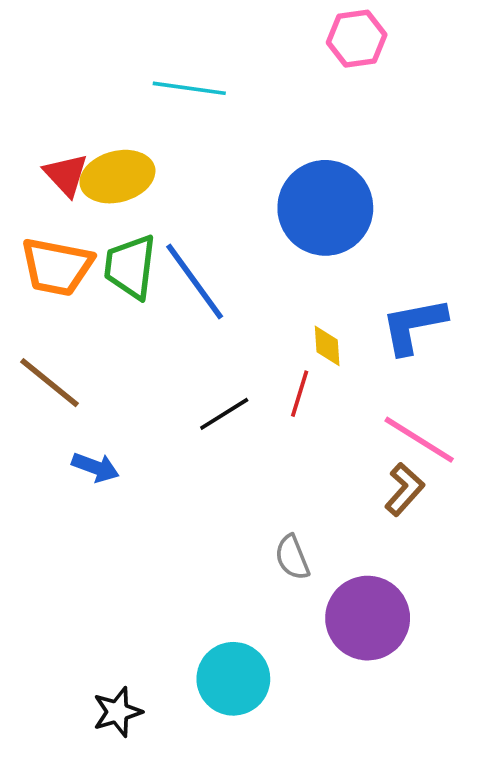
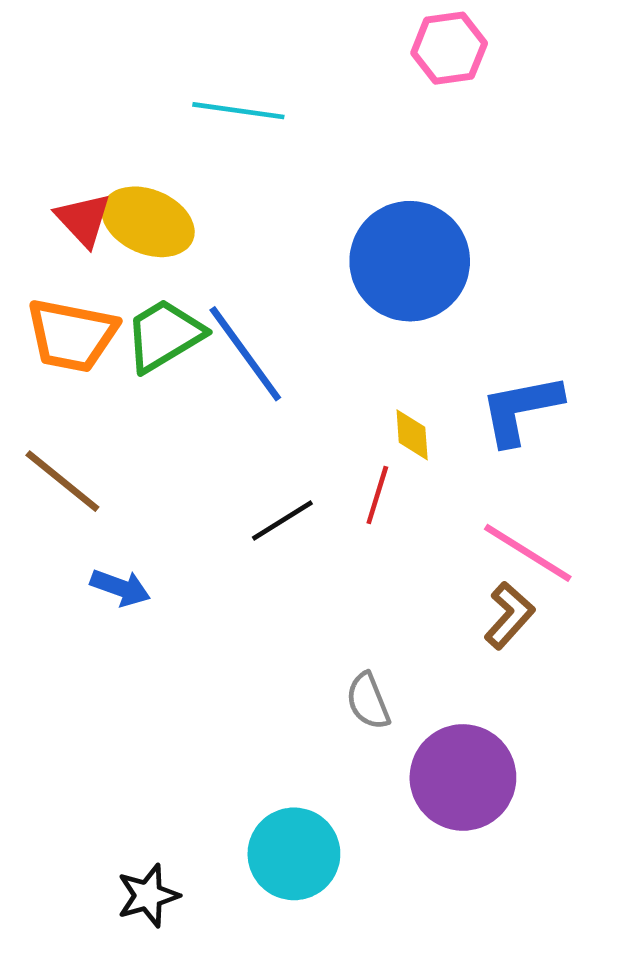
yellow ellipse: (117, 177) -> (148, 222), turned 38
green trapezoid: (130, 267) -> (164, 335), turned 52

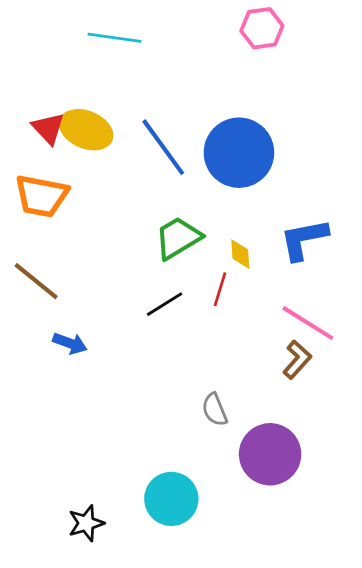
cyan line: (238, 111) -> (115, 38), moved
green trapezoid: (164, 335) -> (178, 238), moved
blue line: (245, 354) -> (163, 147), moved

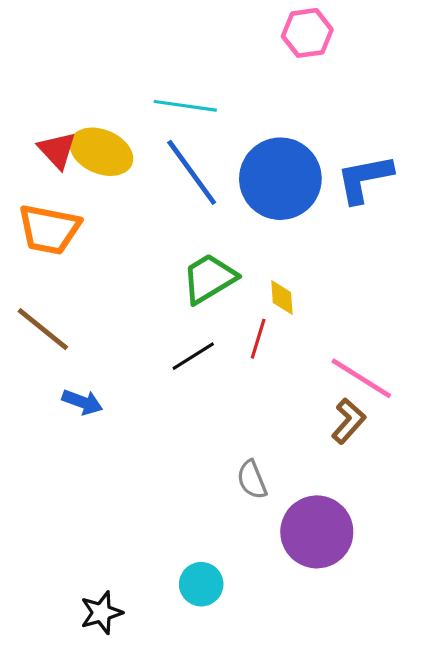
cyan line: (115, 38) -> (185, 106), moved
blue L-shape: (304, 239) -> (364, 179), moved
cyan circle: (171, 499) -> (201, 584), size x0.7

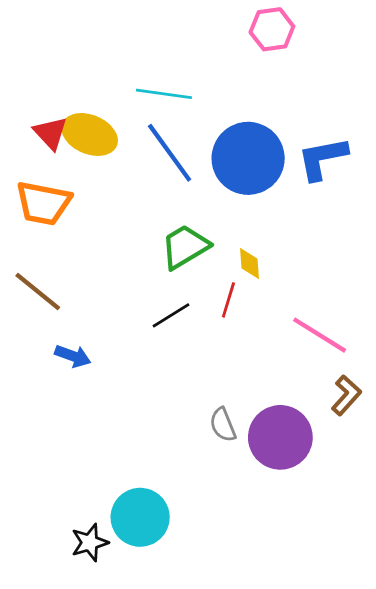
brown L-shape: (348, 421) -> (346, 395), moved
purple circle: (317, 532) -> (280, 437), moved
cyan circle: (201, 584) -> (140, 517), moved, size x1.5

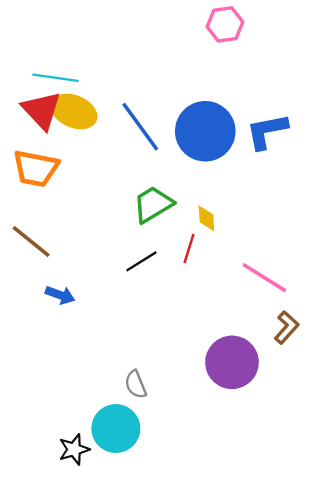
cyan line: (164, 94) -> (55, 78), moved
red triangle: (50, 133) -> (42, 110), size x1.4
gray semicircle: (223, 425) -> (136, 384), moved

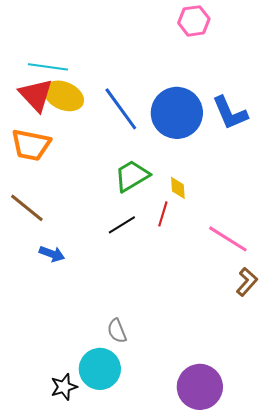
blue L-shape: (267, 131) -> (230, 113), turned -102
purple circle: (232, 362) -> (200, 387), moved

